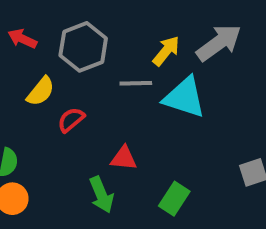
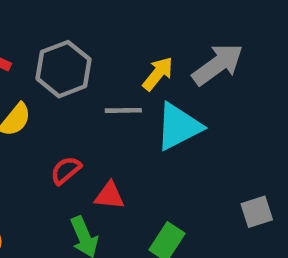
cyan triangle: (184, 97) -> (179, 127), turned -45
red semicircle: (71, 120) -> (66, 170), moved

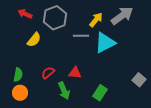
red semicircle: (66, 170) -> (48, 73), moved
gray square: (257, 212) -> (139, 80), turned -32

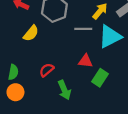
red triangle: (75, 73) -> (86, 61), moved
green rectangle: (100, 93) -> (100, 78), moved

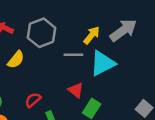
red triangle: (86, 61) -> (76, 90), turned 32

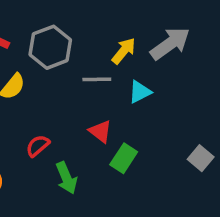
cyan triangle: (103, 63) -> (140, 92), size x0.6

